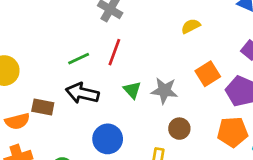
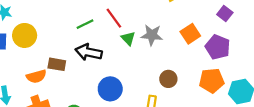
red line: (114, 52) -> (114, 18), turned -55
green triangle: (132, 90) -> (128, 38), moved
gray star: (164, 91) -> (152, 35), moved

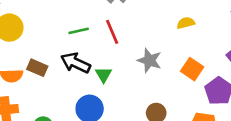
orange square: (190, 34) -> (192, 69), turned -36
green triangle: (128, 38) -> (103, 75), moved

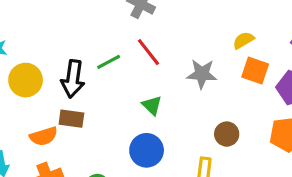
yellow semicircle: (186, 23) -> (243, 40), moved
black arrow: (75, 63) -> (73, 79), moved, turned -92

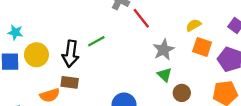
red line: (149, 52) -> (141, 18), moved
gray star: (202, 74) -> (164, 50), turned -30
green triangle: (152, 105) -> (165, 75), moved

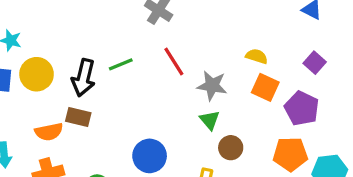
red line: (141, 18) -> (174, 61), moved
yellow semicircle: (194, 25) -> (257, 56), turned 42
gray star: (164, 50) -> (212, 86), turned 30

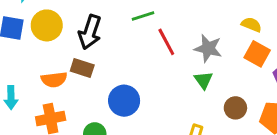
red line: (174, 61) -> (166, 42), moved
green line: (121, 64) -> (143, 16), moved
brown circle: (231, 148) -> (235, 108), moved
blue circle: (150, 156) -> (124, 101), moved

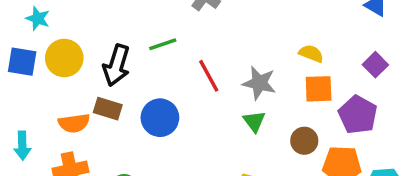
green line: (143, 16) -> (163, 44), moved
orange square: (257, 54) -> (319, 89), turned -30
blue circle: (124, 101) -> (160, 118), moved
brown circle: (235, 108) -> (304, 141), moved

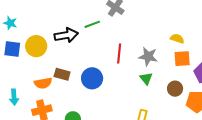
cyan star: (38, 19) -> (10, 23), moved
green line: (163, 44) -> (92, 24), moved
black arrow: (116, 65) -> (66, 35), moved, turned -115
red line: (209, 76) -> (119, 53), turned 36

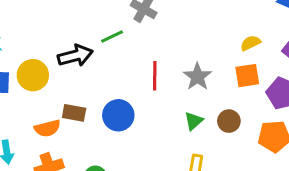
yellow semicircle: (177, 39) -> (250, 43), moved, turned -40
gray star: (148, 57) -> (197, 77), turned 30
green triangle: (146, 79) -> (194, 121), moved, turned 32
brown circle: (175, 89) -> (229, 121), moved

